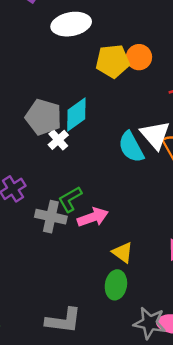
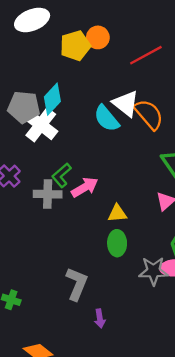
white cross: (58, 140) -> (41, 125), size x1.8
yellow triangle: (123, 252) -> (117, 213), turned -30
gray L-shape: (63, 321) -> (77, 284), turned -64

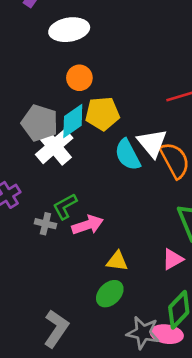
orange circle: (98, 37) -> (79, 78), moved
yellow pentagon: (75, 46) -> (102, 114), moved
gray cross: (48, 194) -> (45, 224), size x0.7
green ellipse: (117, 243) -> (110, 294), turned 35

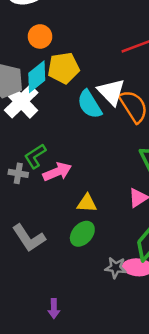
gray L-shape: (56, 329) -> (29, 238), moved, turned 116
gray star: (143, 333) -> (116, 268), size x0.7

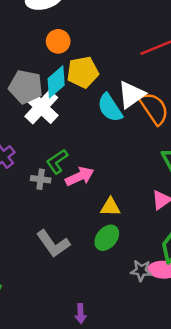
white triangle: (111, 92) -> (131, 95), turned 40

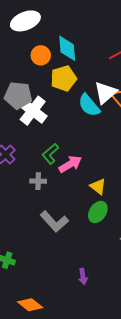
cyan diamond: (56, 82) -> (67, 48), moved, turned -48
gray cross: (41, 179) -> (38, 181), moved
yellow triangle: (110, 207) -> (98, 186), turned 42

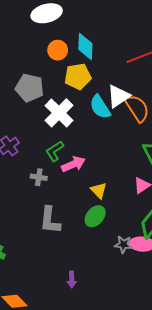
white cross: (33, 111) -> (59, 113), moved
gray L-shape: (54, 222) -> (50, 220), turned 40

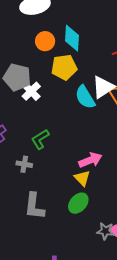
white cross: (59, 113) -> (31, 91), moved, size x0.7
pink arrow: (73, 164) -> (90, 160), moved

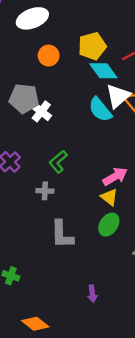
cyan diamond: (72, 38) -> (103, 71), moved, turned -32
yellow pentagon: (64, 67) -> (92, 46), moved

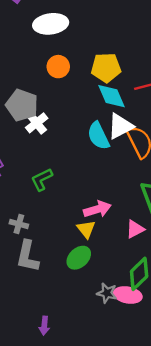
gray cross: (45, 191) -> (19, 224), moved

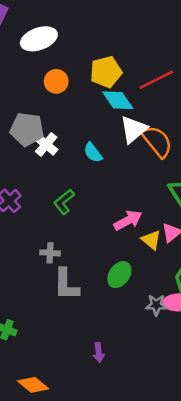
cyan semicircle: (98, 136) -> (93, 153), moved, size x0.7
yellow triangle: (86, 229) -> (151, 240), moved

